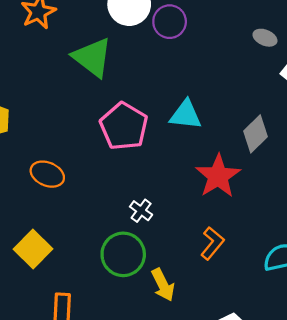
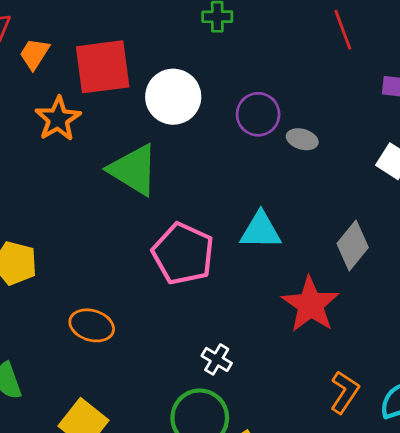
purple circle: (170, 22) -> (258, 114), moved
gray ellipse: (265, 38) -> (302, 139), moved
orange L-shape: (212, 243) -> (345, 392), moved

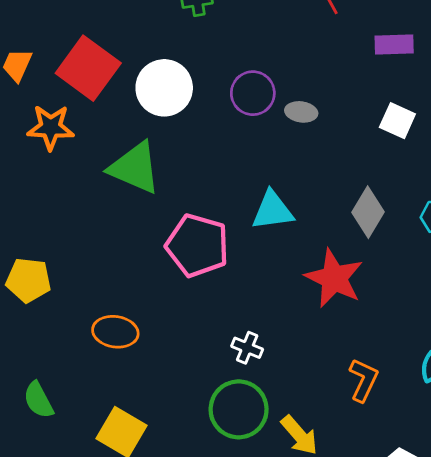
red square: (103, 67) -> (88, 68), turned -38
orange star: (58, 119) -> (51, 127), turned -30
orange L-shape: (345, 392) -> (363, 380), moved

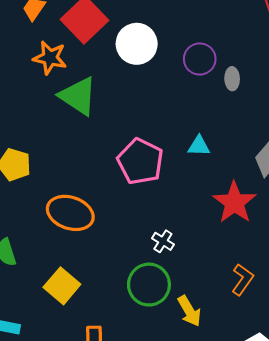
gray ellipse: (301, 112) -> (232, 79), turned 70
green triangle: (135, 168) -> (78, 96), moved
cyan triangle: (273, 211) -> (199, 146), size x0.7
orange ellipse: (115, 332) -> (70, 213), size x1.4

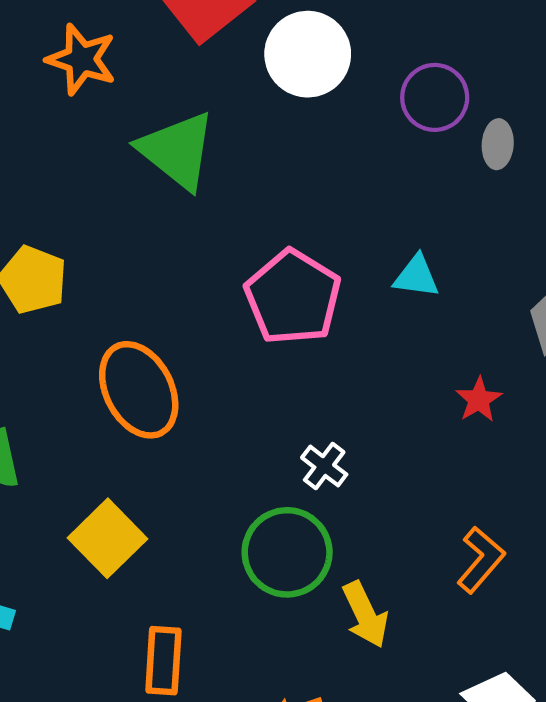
orange star: (50, 58) -> (81, 59), moved
red star: (234, 202) -> (479, 400), size x0.5
orange ellipse: (70, 213) -> (139, 390), turned 39

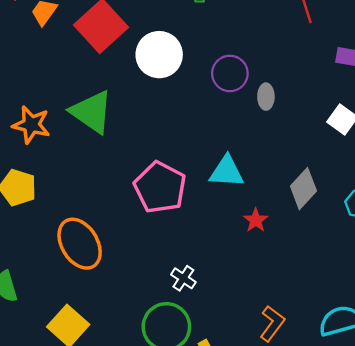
orange star: (81, 59) -> (31, 125), moved
cyan triangle: (416, 276) -> (227, 172), size x1.4
red star: (479, 400) -> (256, 220), moved

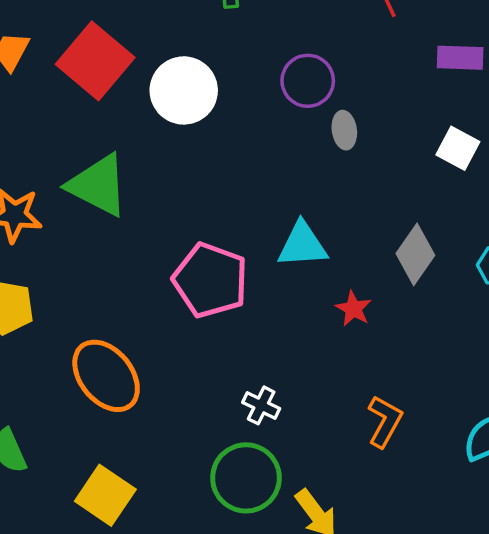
purple circle: (230, 73) -> (308, 81), moved
orange L-shape: (272, 324) -> (385, 421), moved

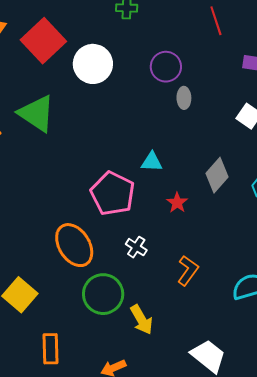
cyan triangle: (302, 245) -> (152, 162), size x0.7
pink pentagon: (210, 280) -> (113, 193), moved
orange ellipse: (106, 376) -> (74, 245), moved
white cross: (261, 405) -> (136, 247), moved

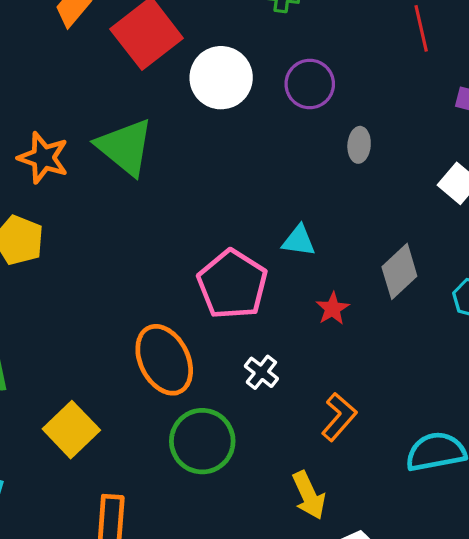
purple circle: (166, 67) -> (310, 84), moved
yellow arrow: (142, 320) -> (309, 495), moved

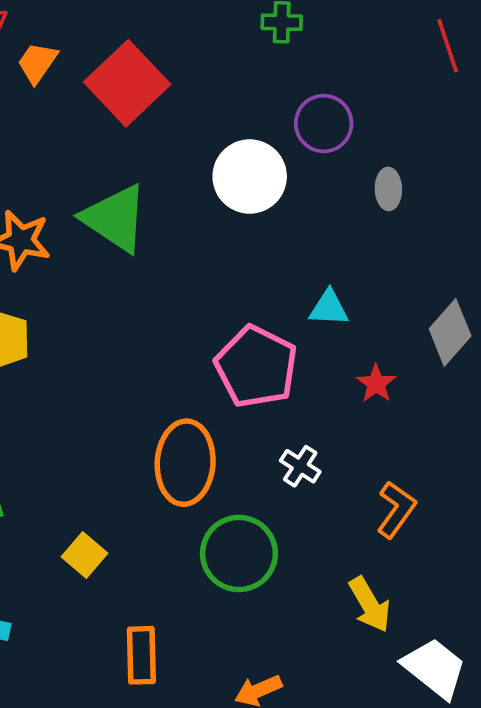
white circle: (221, 78) -> (250, 177), moved
orange ellipse: (164, 360) -> (185, 463), turned 36
yellow square: (71, 430) -> (84, 555), size x0.7

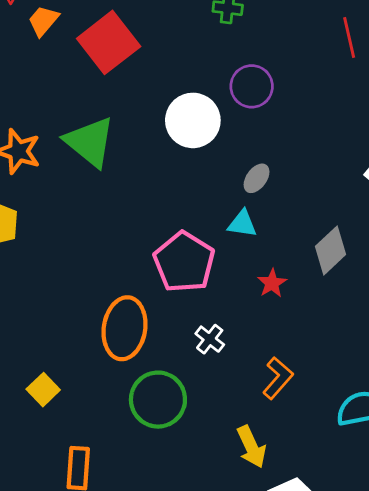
gray ellipse: (388, 189) -> (257, 178), moved, turned 32

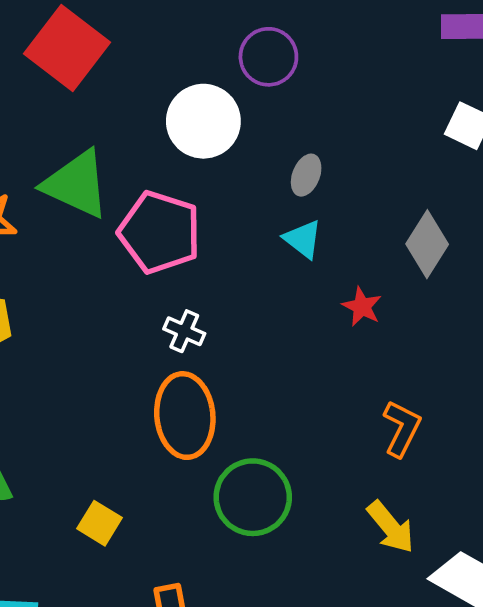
cyan triangle: (242, 224) -> (303, 239), turned 44
pink pentagon: (184, 262) -> (160, 232), moved
white cross: (210, 339) -> (184, 331), moved

